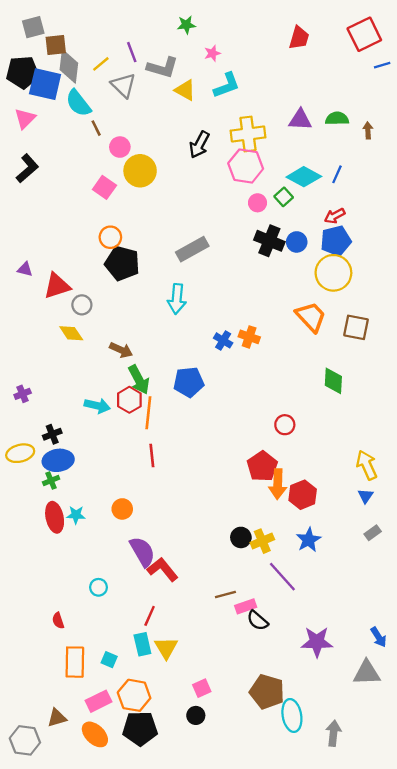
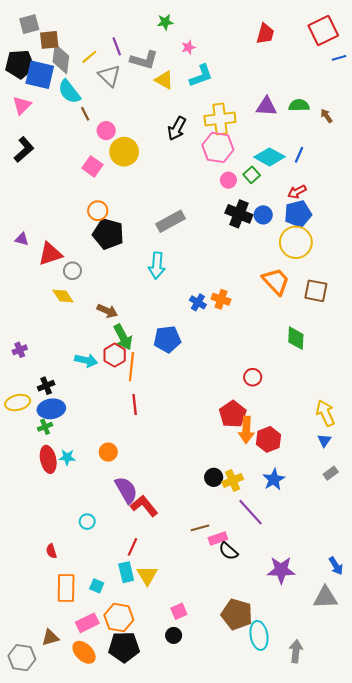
brown arrow: (368, 130) -> (326, 116), turned -32

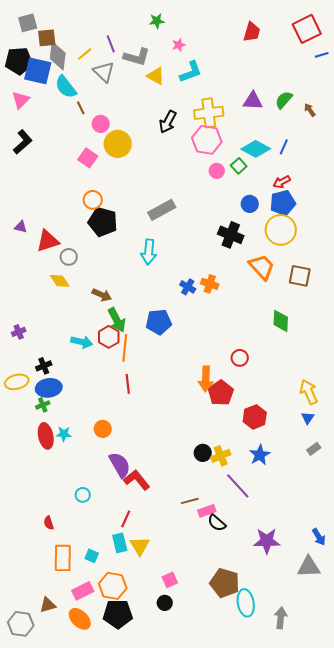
green semicircle: (299, 105) -> (284, 100), turned -48
black cross: (239, 214) -> (231, 235), moved
orange arrow: (246, 430) -> (206, 379), moved

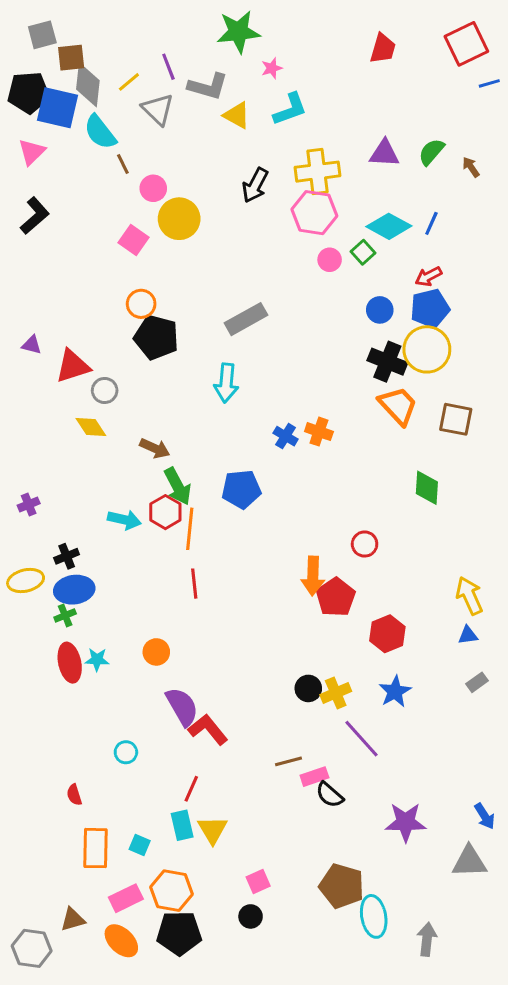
green star: (157, 21) -> (238, 32), size x1.8
black cross: (231, 235) -> (387, 362), moved
blue triangle: (308, 418) -> (468, 635), turned 48

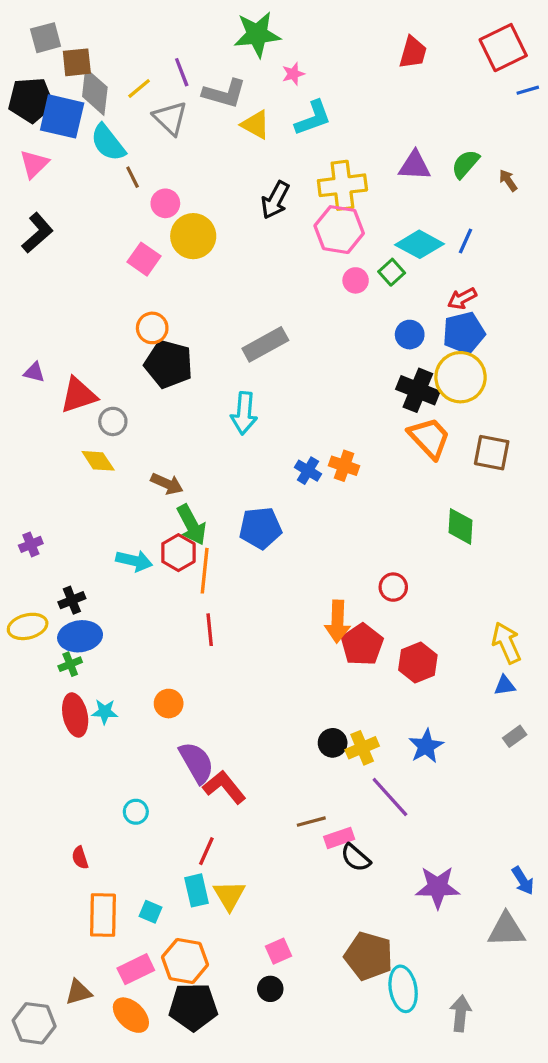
red hexagon: (387, 634) -> (418, 663), moved

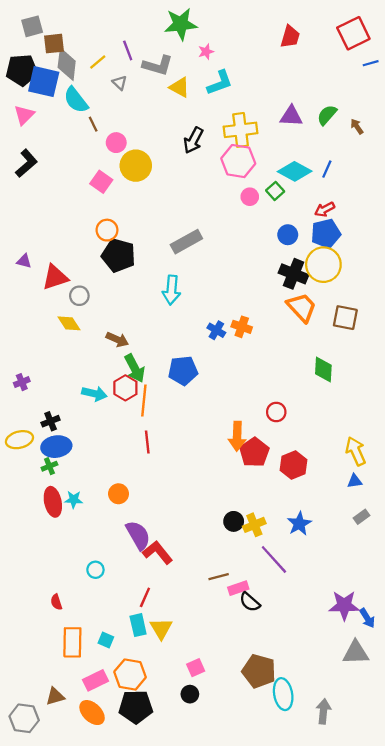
gray triangle: (170, 118) -> (120, 83), size x0.6
purple star: (438, 887) -> (344, 605), moved

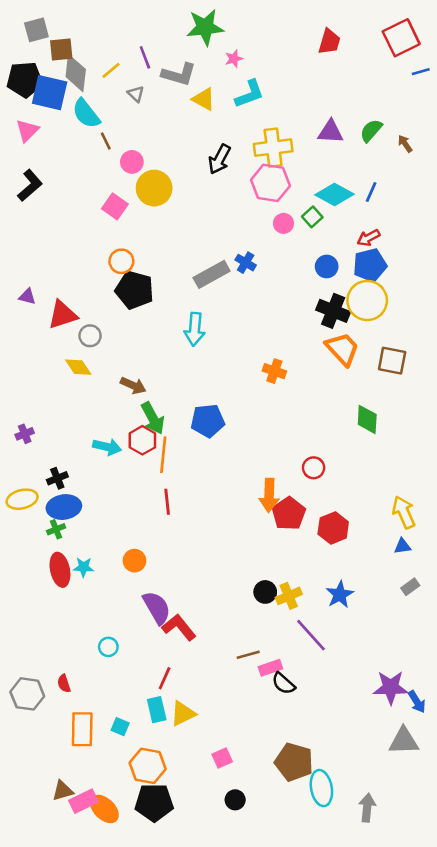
blue cross: (216, 330) -> (246, 263), moved
yellow triangle: (161, 628) -> (183, 714), turned 35
pink rectangle: (95, 680) -> (84, 801), moved
black circle: (190, 694) -> (235, 800), moved
gray hexagon: (24, 718) -> (27, 694), moved

